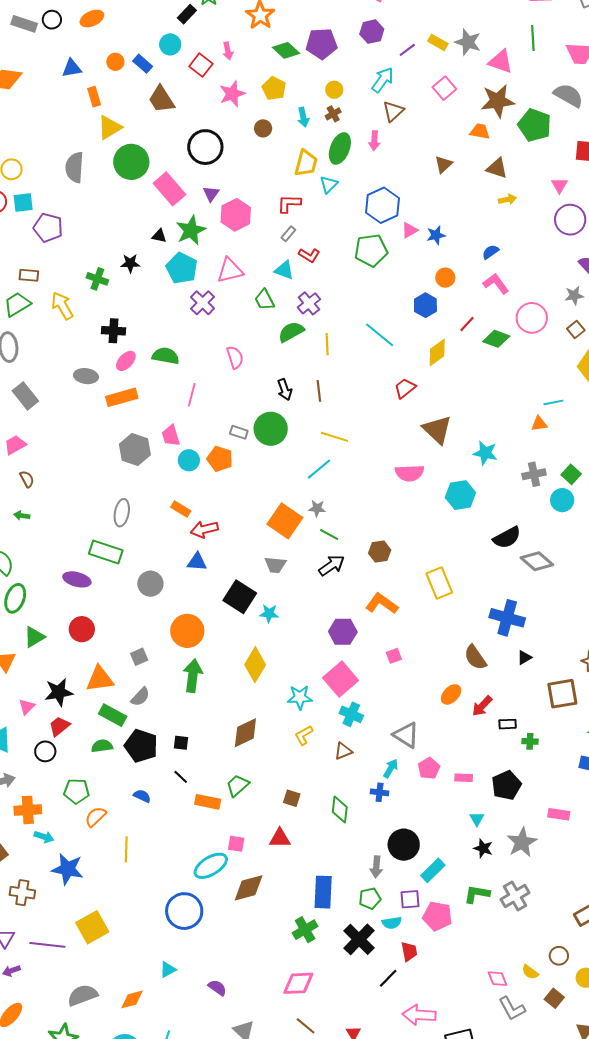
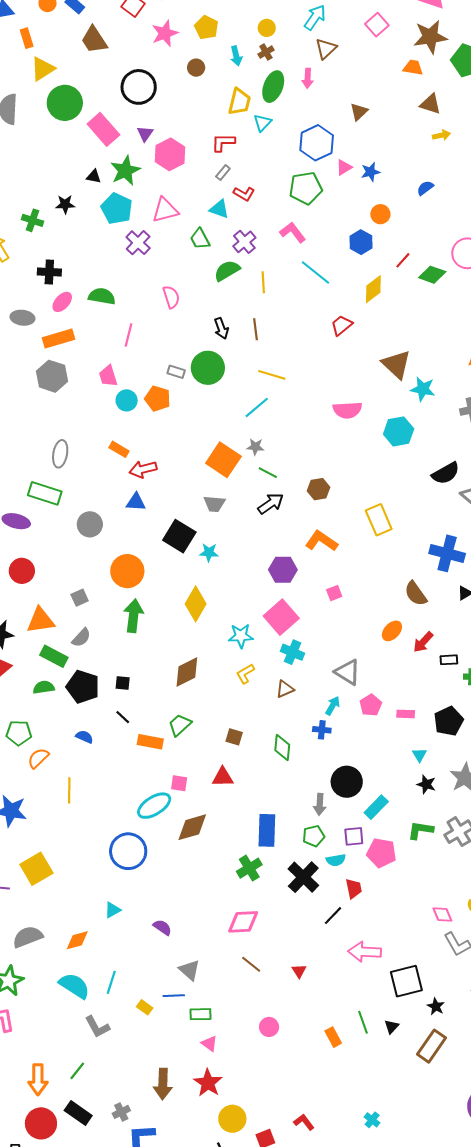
brown triangle: (443, 164) -> (359, 112), moved
pink L-shape: (496, 284) -> (293, 232), moved
brown triangle: (437, 430) -> (396, 364), moved
gray hexagon: (135, 449) -> (52, 376), moved

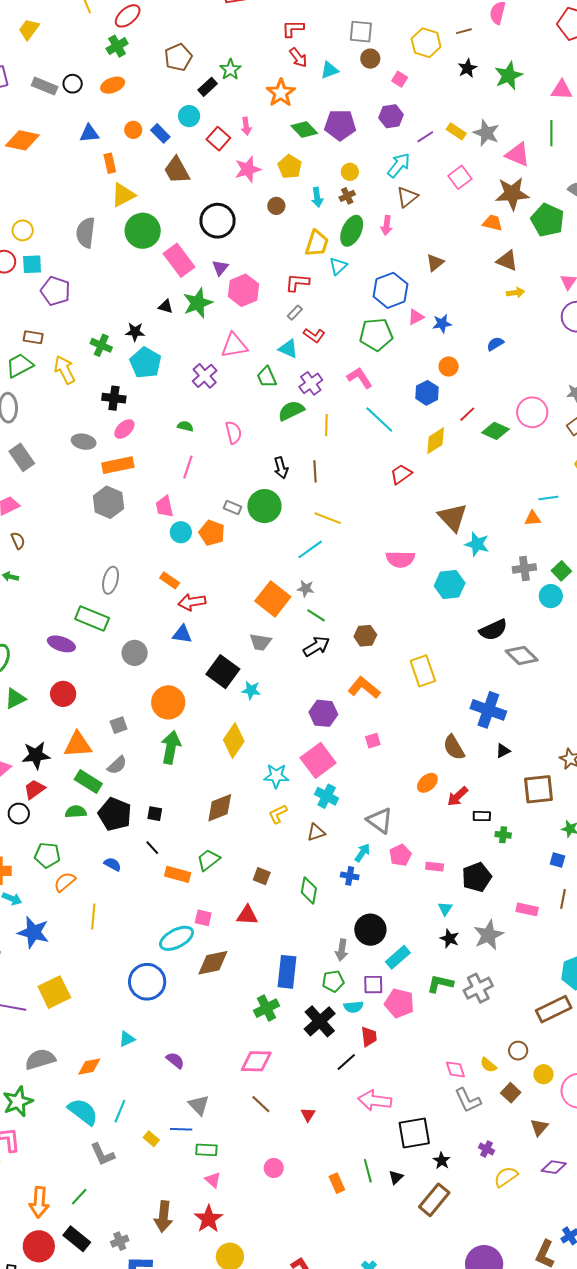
cyan pentagon: (117, 209) -> (145, 363), moved
green semicircle: (102, 296) -> (185, 426), moved, size x0.6

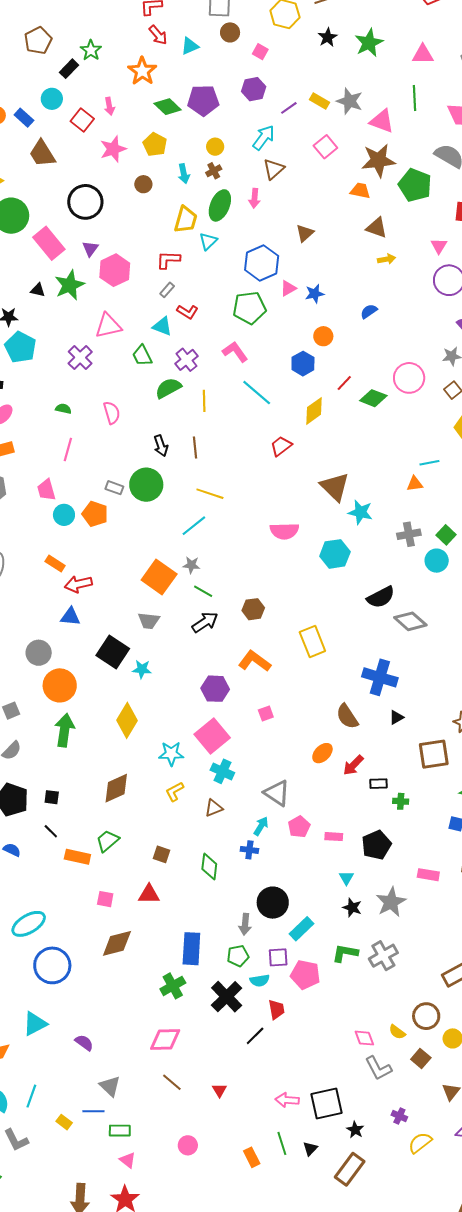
gray circle: (135, 653) -> (39, 653), moved
cyan ellipse: (177, 938) -> (29, 924), moved
cyan triangle: (127, 1039) -> (35, 1024), size x1.5
brown circle: (518, 1051) -> (426, 1016), size x1.4
pink arrow: (375, 1101) -> (287, 1100), moved, size x0.7

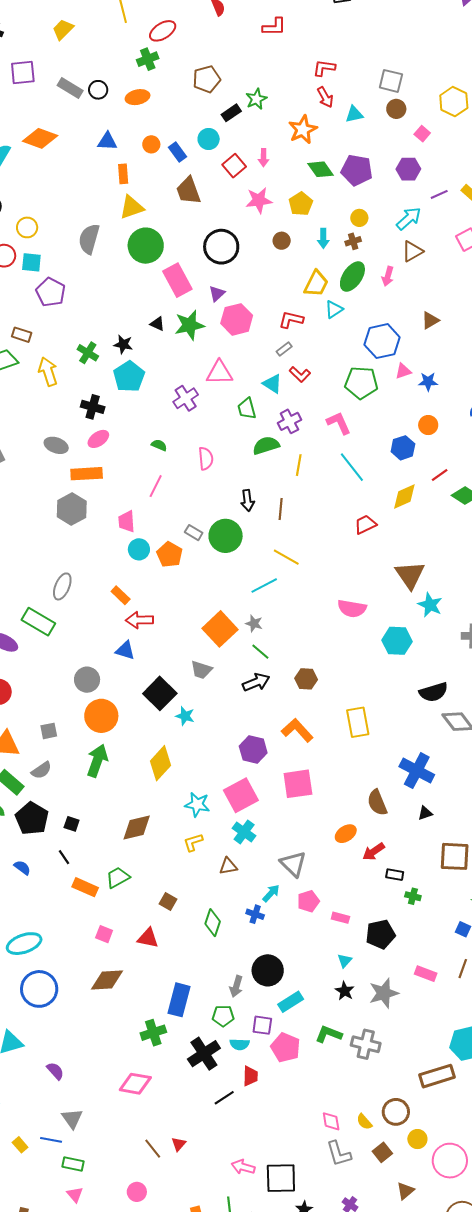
pink square: (266, 714) -> (298, 784), size x2.0
gray cross: (383, 956) -> (366, 1044), turned 32
brown line: (172, 1082) -> (153, 1149), moved

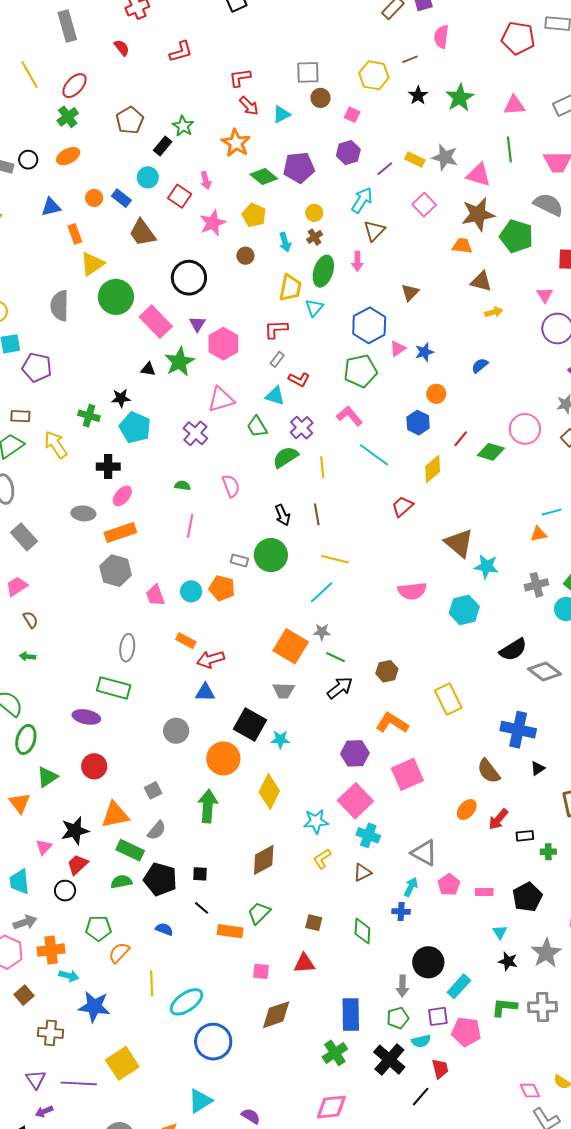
pink trapezoid: (127, 521) -> (155, 595), moved
orange circle: (101, 716) -> (223, 758), moved

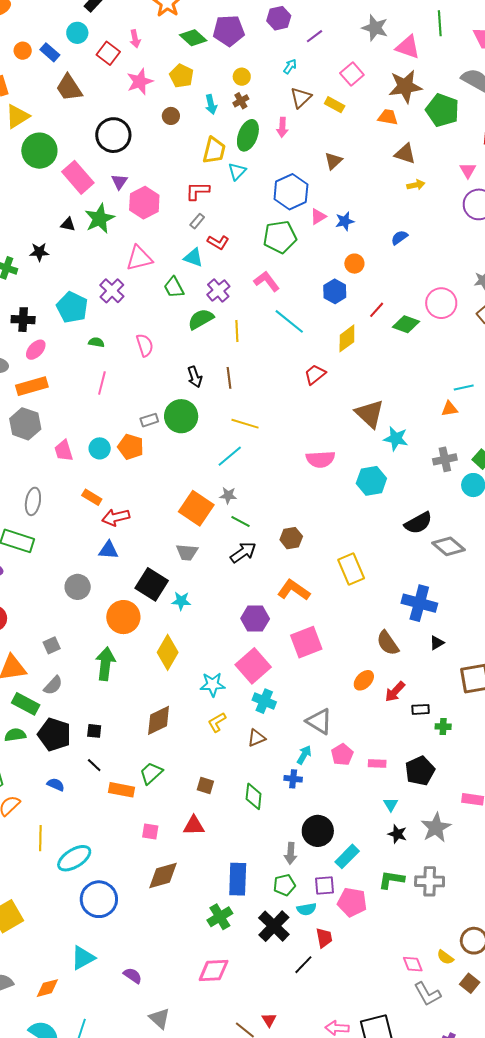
yellow rectangle: (415, 159) -> (335, 105), moved
cyan arrow: (362, 200) -> (290, 66), size x0.6
cyan pentagon: (135, 427) -> (72, 307), moved
gray rectangle: (239, 560) -> (149, 420), turned -36

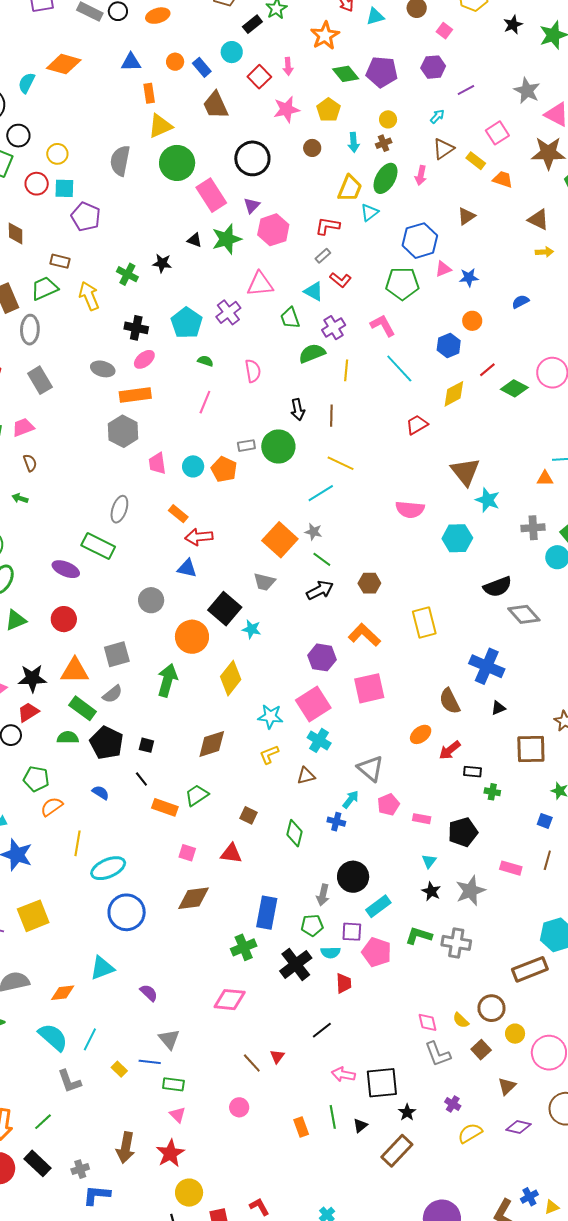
orange trapezoid: (388, 117) -> (503, 179), moved
gray square: (52, 645) -> (117, 654), size x1.5
black line: (303, 965) -> (322, 1030), moved

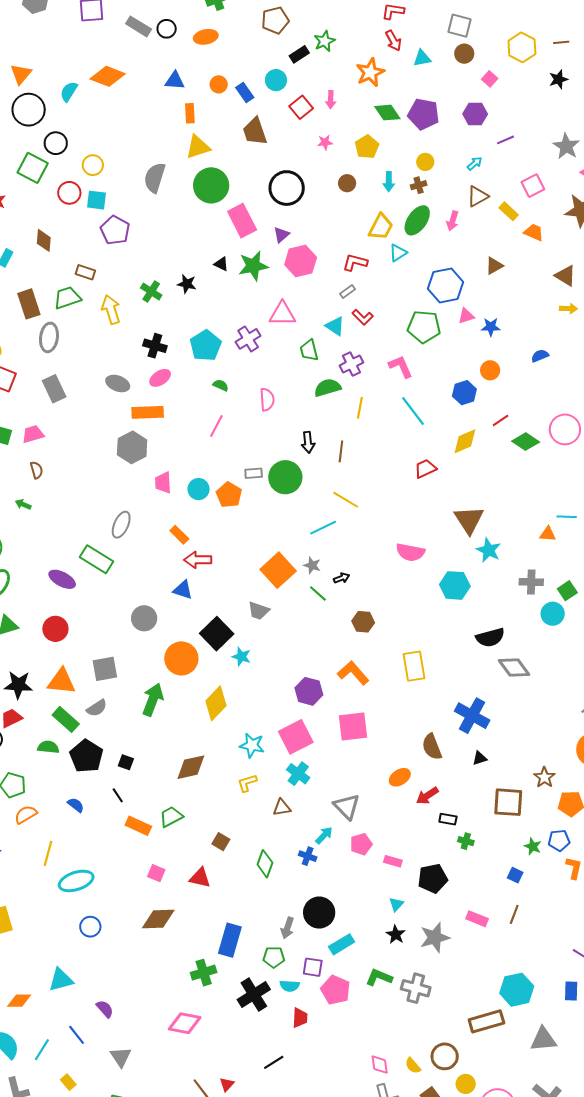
pink star: (286, 109) -> (325, 142), size x0.6
black arrow: (320, 590) -> (342, 578), moved, size x0.6
blue circle: (127, 912) -> (90, 927), size x0.6
blue line: (150, 1062) -> (77, 1035), moved, turned 40

